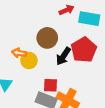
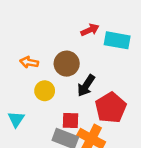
red pentagon: (84, 50) -> (111, 108), moved
orange arrow: (19, 53) -> (29, 62), moved

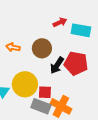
yellow circle: (45, 91) -> (25, 84), moved, size x1.6
red pentagon: (111, 108) -> (76, 63), moved, turned -30

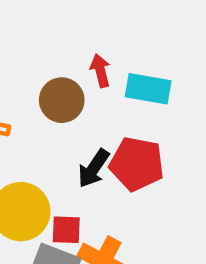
red arrow: (60, 22) -> (100, 71), turned -80
brown circle: (42, 48) -> (62, 100), moved

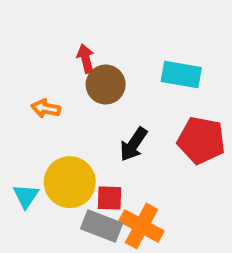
red arrow: (100, 71) -> (86, 59), moved
red pentagon: (137, 164) -> (201, 140), moved

